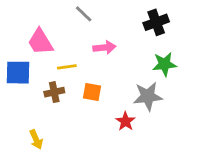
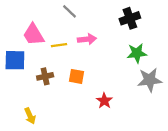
yellow line: (67, 67) -> (59, 45), moved
gray star: (148, 96) -> (150, 80), moved

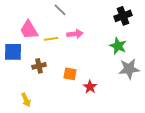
black cross: (130, 18) -> (123, 16), moved
green star: (137, 53) -> (118, 46), turned 30
orange square: (76, 76) -> (70, 74), moved

